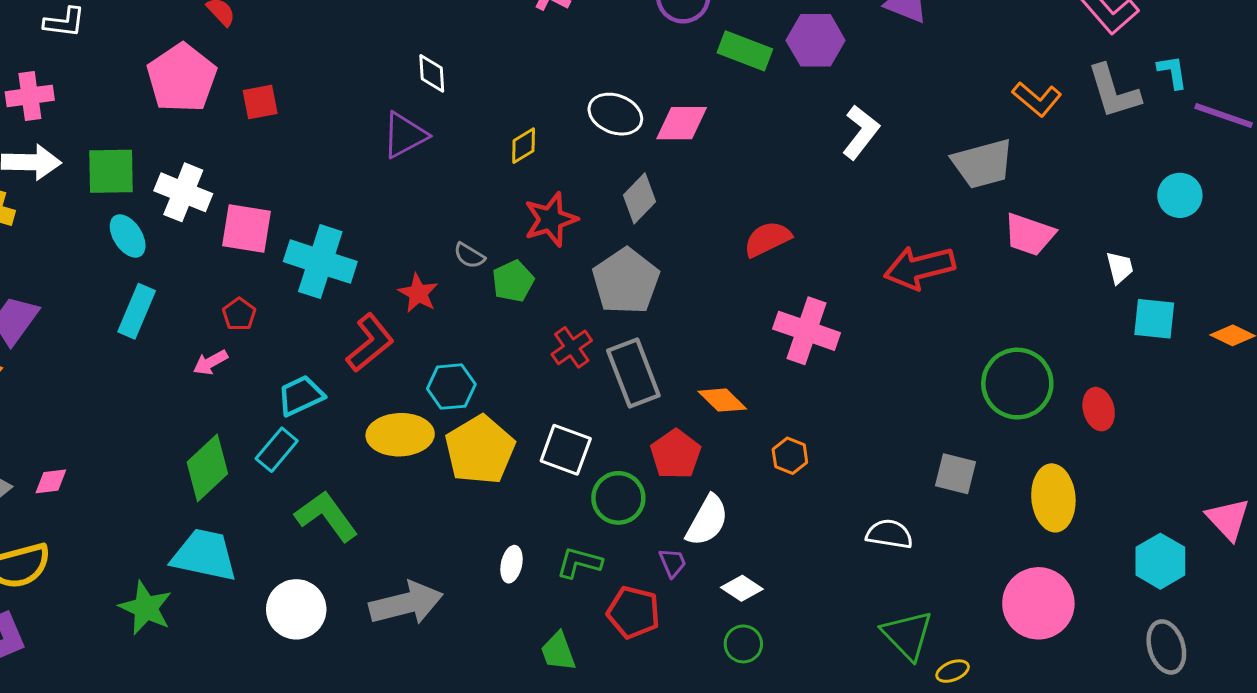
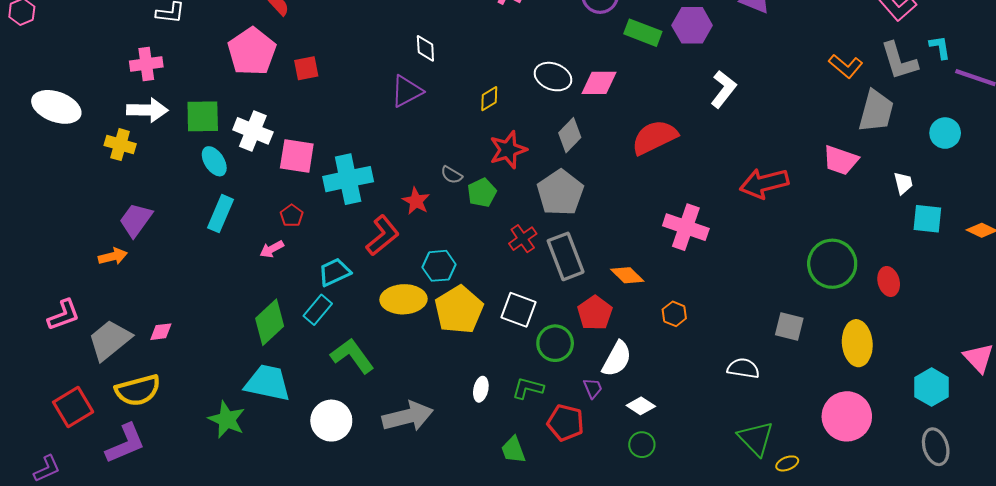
gray trapezoid: (983, 164) -> (876, 111), moved, turned -60
red semicircle: (767, 239) -> (654, 137), moved, size x1.4
cyan cross: (320, 262) -> (348, 179), turned -30

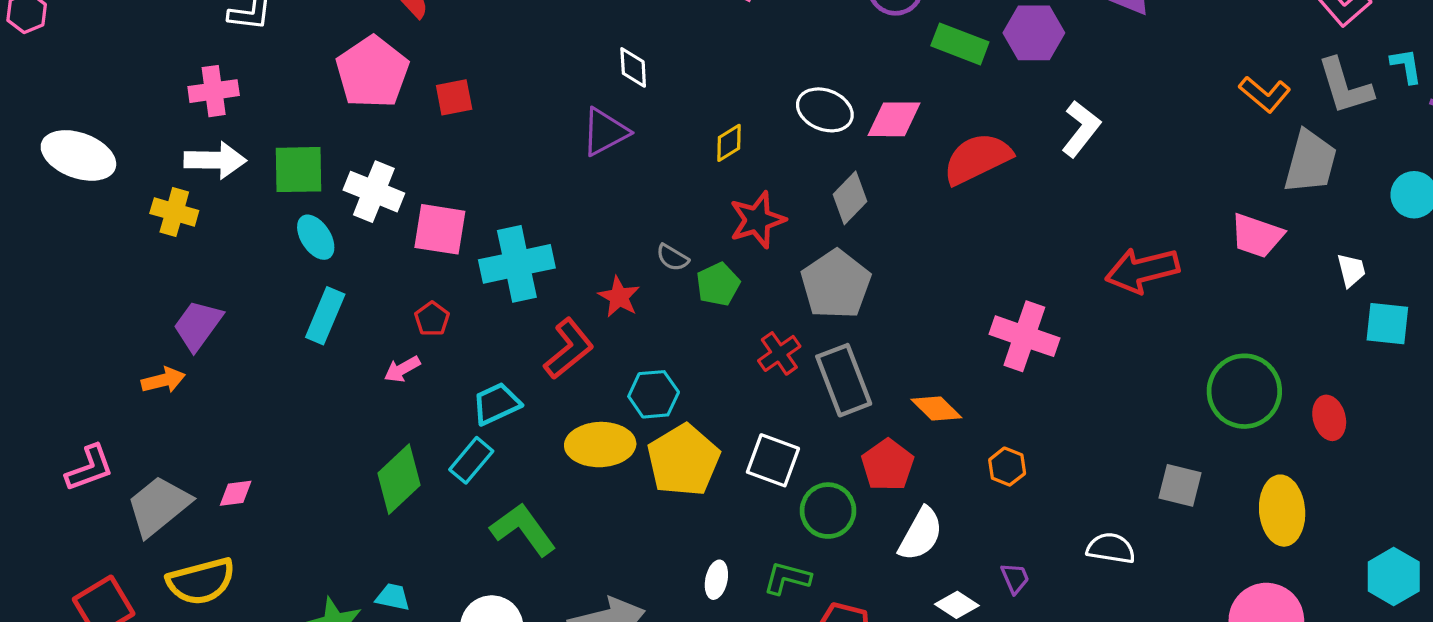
red semicircle: (654, 137) -> (977, 159), moved
cyan trapezoid: (268, 383) -> (393, 597), moved, size x0.5
purple trapezoid: (593, 388) -> (1015, 578), moved

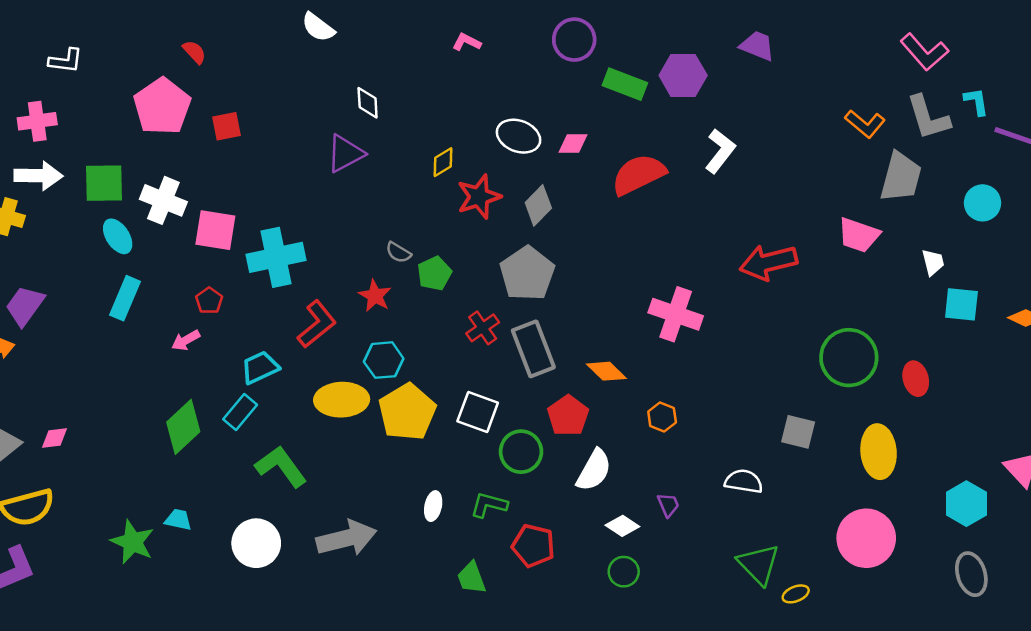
pink diamond: (894, 119) -> (573, 144), size x0.7
red star: (757, 220) -> (479, 197), moved
red star: (619, 297) -> (375, 296), moved

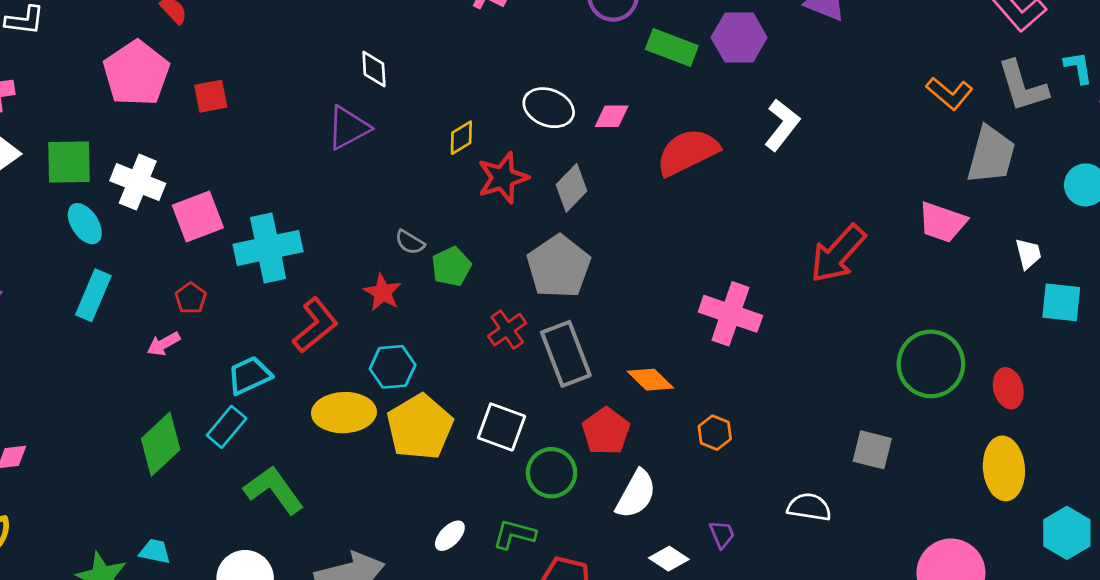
pink square: (215, 230) -> (198, 216), turned -30
red arrow: (768, 262) -> (838, 254), turned -34
yellow ellipse: (879, 452) -> (1004, 468), moved
white ellipse: (433, 506) -> (450, 536), turned 32

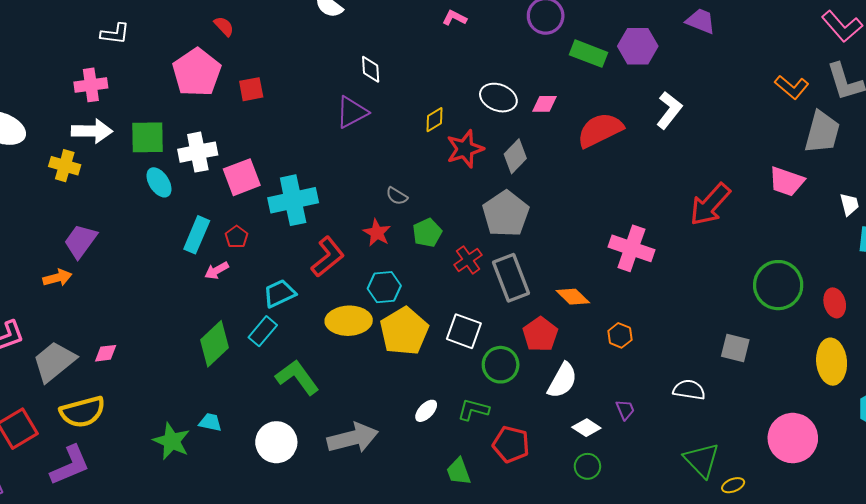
white cross: (138, 182) -> (198, 152), turned -33
green pentagon: (451, 267) -> (427, 233), moved
cyan rectangle: (93, 295) -> (197, 235), moved

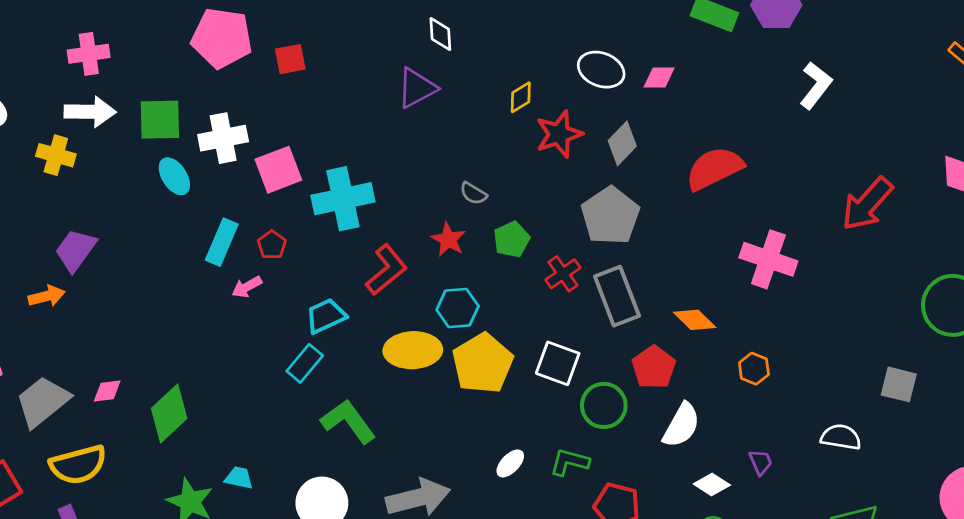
pink pentagon: (197, 72) -> (222, 38), turned -30
red semicircle: (600, 130) -> (714, 168), moved
green diamond: (215, 344) -> (169, 413), moved

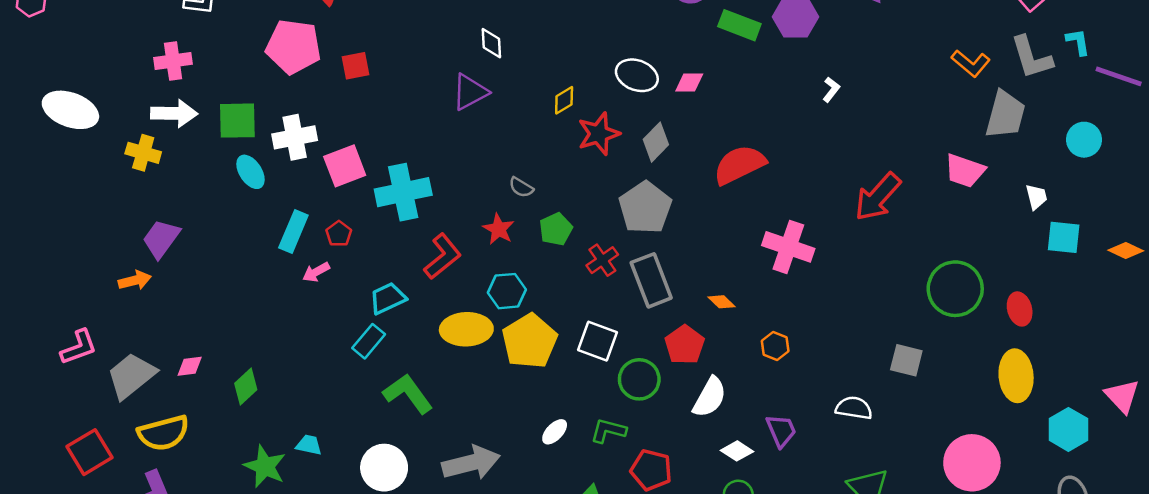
white L-shape: (816, 85) -> (831, 90), size x0.6
orange diamond: (695, 320) -> (722, 302), size x0.7
green diamond: (169, 413) -> (246, 386), size x0.7
purple trapezoid: (761, 462) -> (781, 431), size x1.4

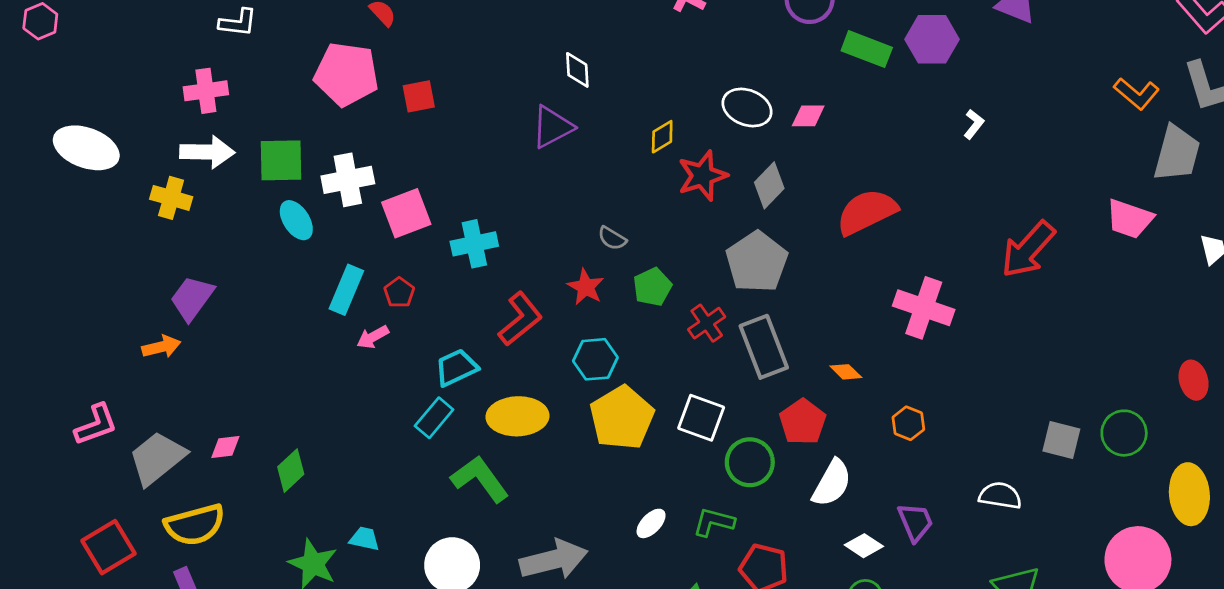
cyan cross: (403, 192) -> (474, 244), size x0.7
green circle: (955, 289) -> (1124, 433), moved, size x0.7
yellow ellipse: (466, 329) -> (517, 416), moved
yellow ellipse: (1016, 376) -> (1189, 494), moved

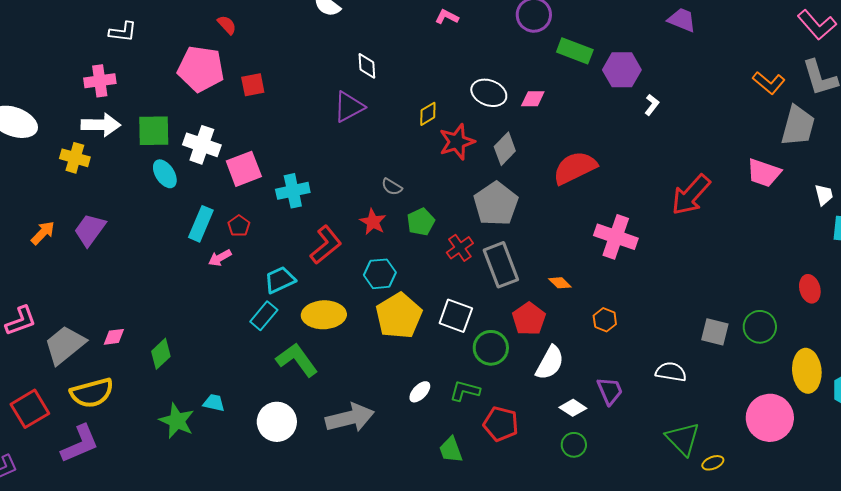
purple hexagon: (932, 39) -> (622, 70), moved
white cross: (348, 180) -> (202, 145), turned 30
orange arrow: (161, 347) -> (43, 233), moved, turned -32

